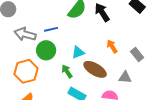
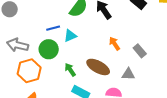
gray arrow: (25, 34) -> (18, 45), moved
cyan triangle: (78, 52) -> (70, 36), moved

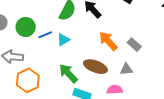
orange arrow: (115, 44) -> (108, 41), size x1.5
green circle: (49, 49) -> (26, 27), moved
green arrow: (70, 70) -> (68, 73), size x1.5

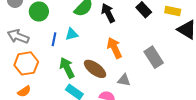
blue line: (45, 35) -> (54, 39), moved, turned -72
gray rectangle: (134, 45) -> (154, 57), moved, size x1.5

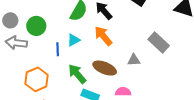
gray arrow: (18, 36) -> (16, 43), moved
orange arrow: (114, 48) -> (103, 36), moved
gray triangle: (124, 80) -> (134, 60), moved

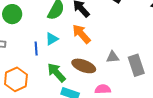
green circle: (36, 26) -> (12, 14), moved
gray rectangle: (159, 42) -> (136, 65), moved, turned 30

